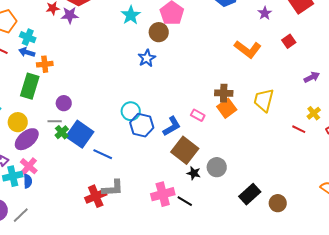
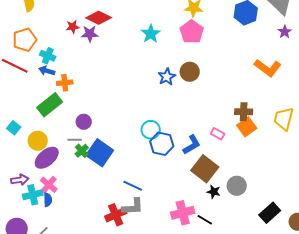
brown circle: (159, 32) -> (190, 72), moved
green rectangle: (30, 86) -> (50, 105), turned 35
blue line: (103, 154) -> (133, 186), moved

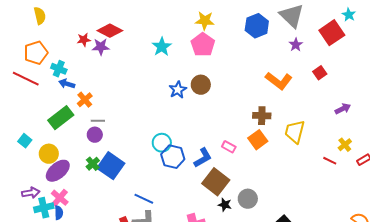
blue arrow: (47, 71) -> (67, 84), moved
orange cross: (65, 83) -> (85, 100), moved, turned -35
brown cross: (244, 112) -> (262, 116), moved
gray line: (75, 140) -> (98, 121), moved

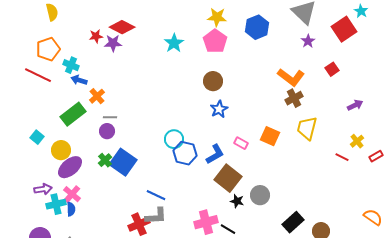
blue hexagon: (257, 26) -> (257, 27), moved
blue star: (178, 90) -> (219, 109), moved
brown cross: (262, 116) -> (294, 98), moved, turned -30
orange square: (258, 140) -> (270, 136), turned -30

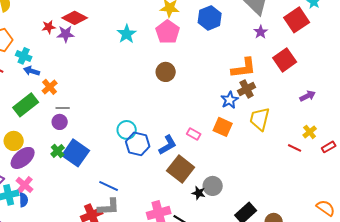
red square: (332, 69) -> (285, 60), size x1.6
orange L-shape: (291, 77) -> (244, 68), turned -44
blue star: (219, 109) -> (230, 100), moved
black star: (237, 201) -> (199, 193), moved

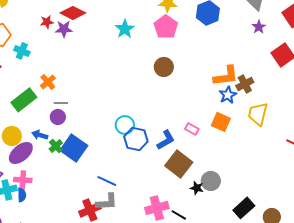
orange L-shape: (244, 68) -> (226, 76), moved
blue arrow: (32, 71) -> (40, 135), moved
pink cross: (25, 185) -> (23, 180), turned -36

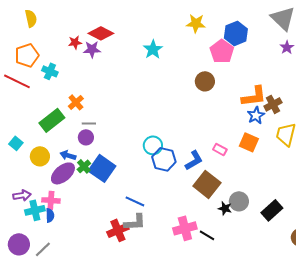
pink pentagon: (166, 27) -> (222, 51), moved
brown circle: (164, 67) -> (205, 81), moved
purple ellipse: (21, 153) -> (63, 173), moved
black rectangle: (244, 208) -> (272, 210), moved

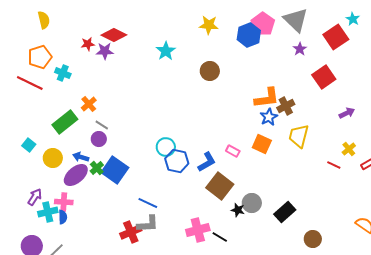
pink pentagon: (222, 51) -> (263, 24), moved
brown circle: (205, 81) -> (210, 71), moved
gray line: (89, 123) -> (102, 125), turned 32
purple arrow: (22, 195) -> (35, 197), turned -48

